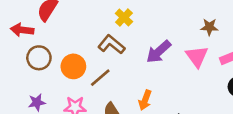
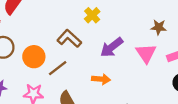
yellow cross: (124, 18) -> (92, 15), moved
orange arrow: (145, 100) -> (101, 79), moved, turned -108

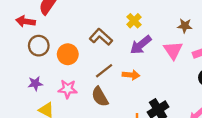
yellow cross: (92, 15) -> (134, 21), moved
brown line: (58, 68) -> (104, 71), moved

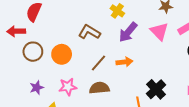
brown semicircle: (100, 97) -> (99, 88), turned 126

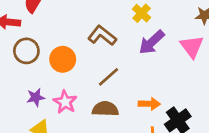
orange arrow: (124, 62) -> (149, 104), moved
pink star: (68, 87) -> (65, 102), turned 30
purple star: (37, 88) -> (36, 97), moved

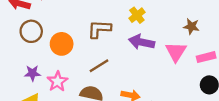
brown L-shape: (102, 36) -> (99, 29), turned -45
purple arrow: (152, 42) -> (142, 42), turned 45

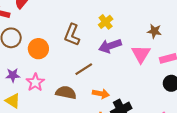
brown L-shape: (99, 29) -> (72, 35), turned -70
purple arrow: (142, 42) -> (110, 46), turned -30
brown line: (99, 66) -> (84, 69), moved

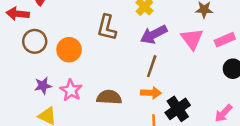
brown line: (84, 69) -> (152, 66), moved, turned -30

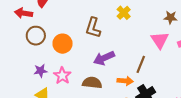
purple arrow: (154, 34) -> (104, 58), moved
brown line: (152, 66) -> (141, 64), moved

